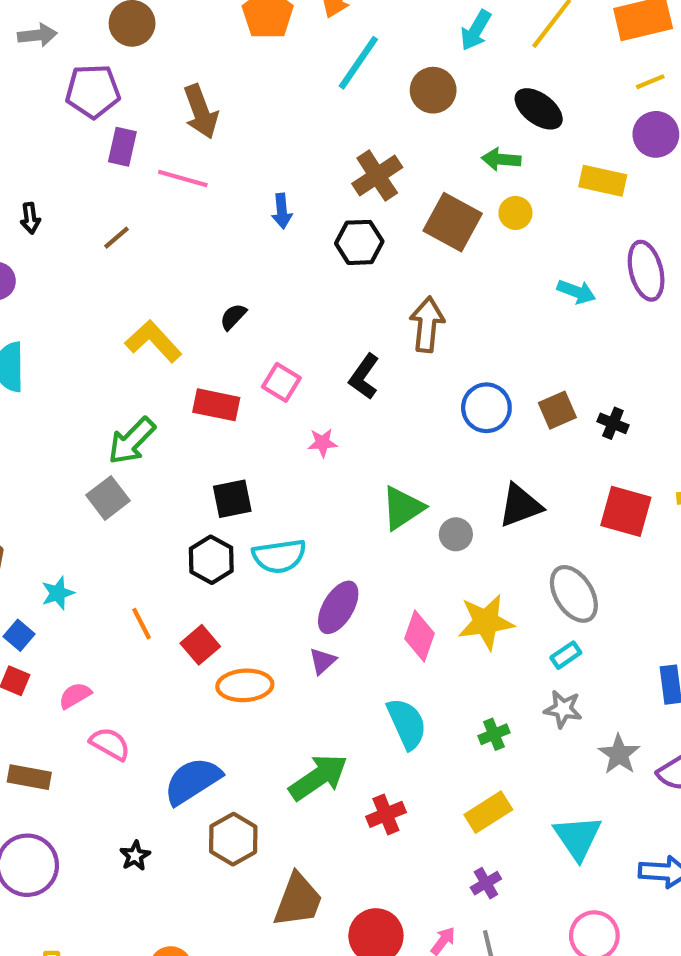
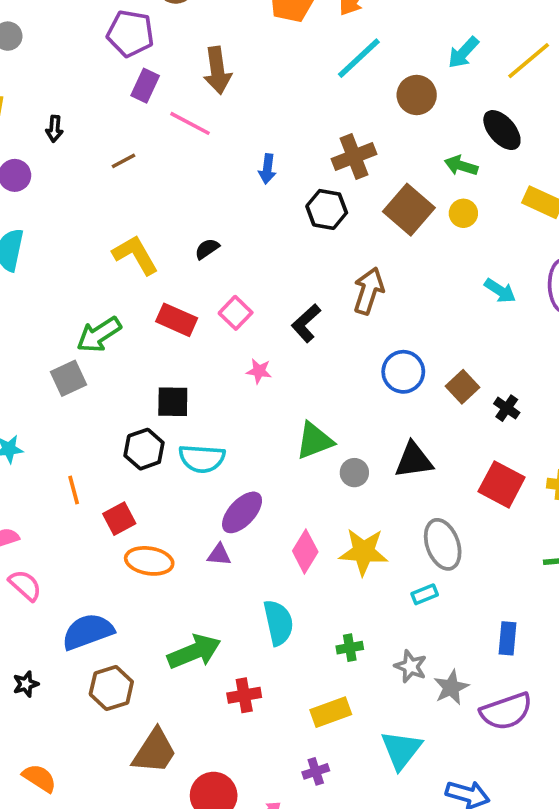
brown square: (557, 410) -> (463, 387), turned -32
purple triangle: (323, 661) -> (219, 555), turned 35
gray star: (563, 709) -> (411, 666), moved

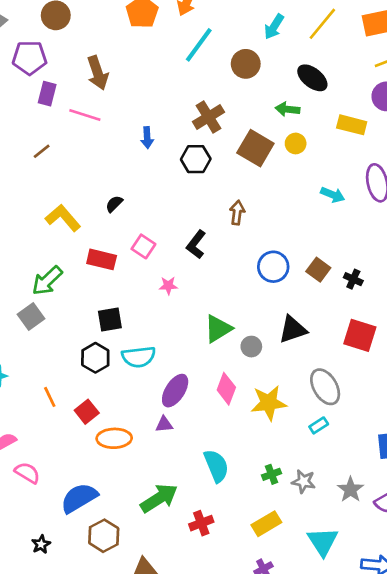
brown arrow: (369, 291) -> (237, 213), size x0.7
pink diamond: (305, 551) -> (226, 389), moved
gray star: (411, 666) -> (304, 481), moved

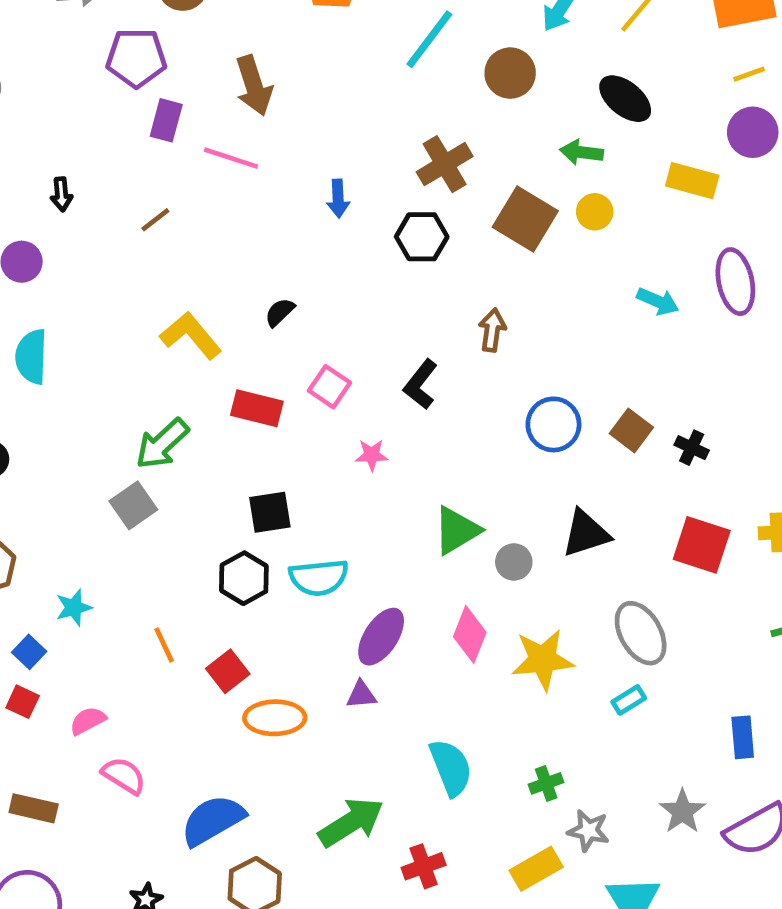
gray star: (304, 481) -> (588, 831), moved

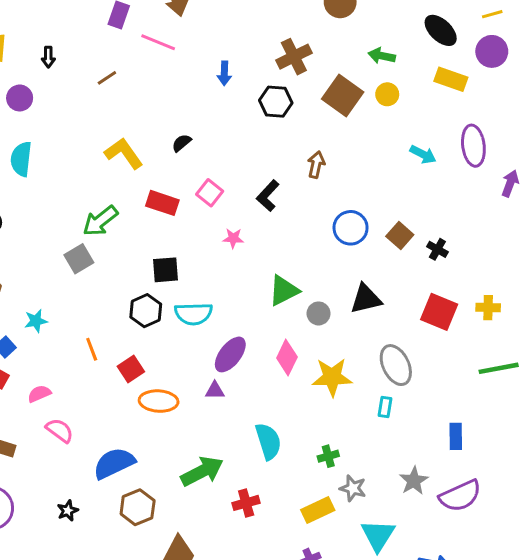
black ellipse: (625, 99) -> (441, 30), moved
cyan rectangle: (629, 700) -> (385, 407), turned -54

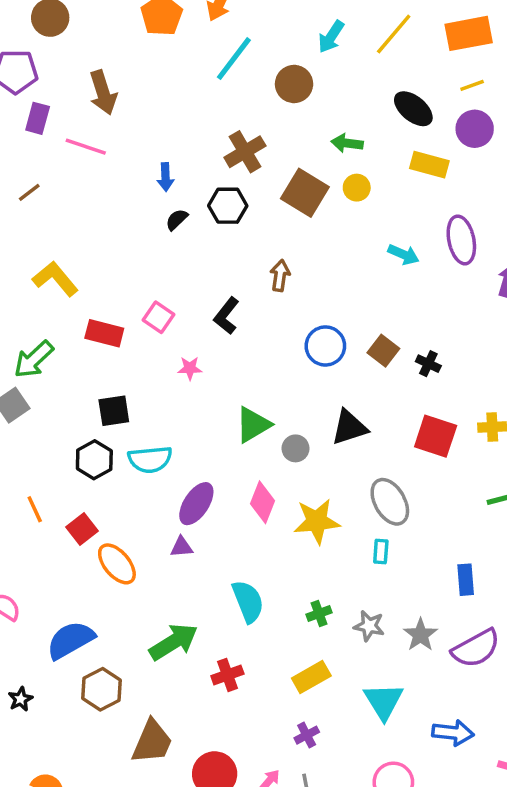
black semicircle: (182, 143) -> (177, 220), moved
orange ellipse: (159, 401) -> (117, 564), turned 51
gray star: (353, 488) -> (369, 626), moved

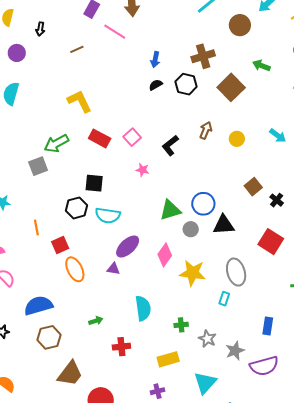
yellow circle: (357, 188) -> (237, 139), moved
blue circle: (325, 346) -> (203, 204), moved
green arrow: (174, 642) -> (96, 321), size x0.5

